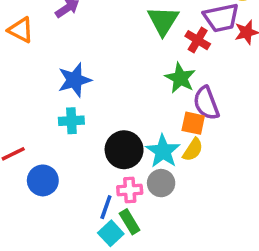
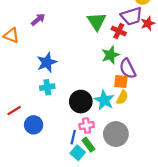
green star: (180, 78) -> (110, 55), turned 30
gray circle: (161, 183) -> (116, 134), moved, size x1.5

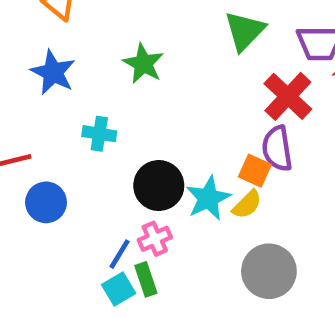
red cross: (119, 31) -> (288, 96), moved, size x1.5
green star: (110, 55) -> (143, 64), moved, turned 30
blue star: (47, 62) -> (53, 72), moved, turned 30
pink cross: (87, 125) -> (155, 239), turned -32
gray circle: (116, 134) -> (269, 271), moved

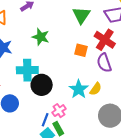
cyan cross: (99, 134) -> (27, 70), size x1.5
orange square: (255, 171) -> (81, 50), moved
black circle: (159, 186) -> (42, 85), moved

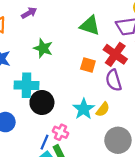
green triangle: (81, 15) -> (90, 26), turned -48
pink cross: (59, 111) -> (61, 132), turned -32

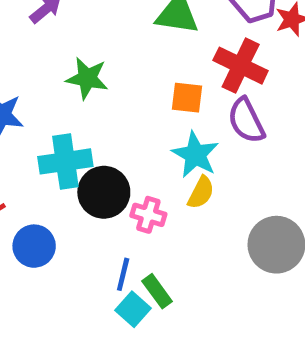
cyan star: (84, 109) -> (195, 155), moved
yellow semicircle: (103, 109) -> (201, 193), moved
pink cross: (61, 132) -> (148, 215), moved

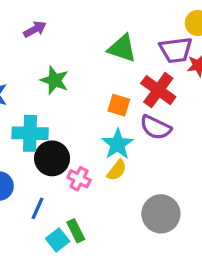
purple semicircle: (246, 121) -> (156, 127), turned -48
blue line: (123, 274) -> (37, 208), moved

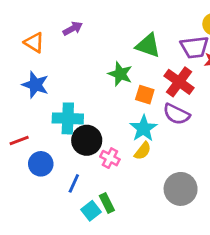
green star: (54, 80) -> (120, 74), moved

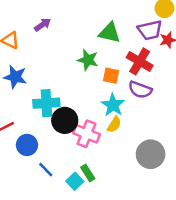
pink cross: (110, 158) -> (86, 134), size x1.5
blue line: (74, 183) -> (46, 170), moved, turned -63

